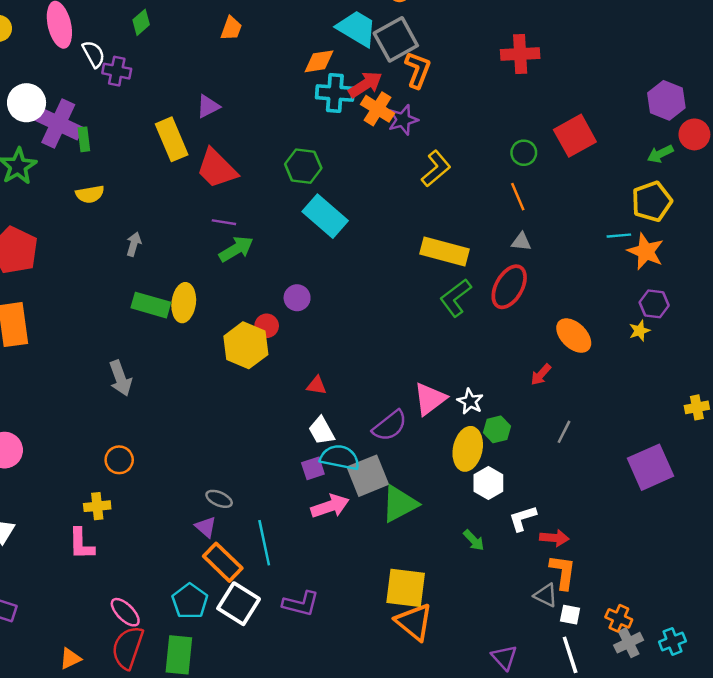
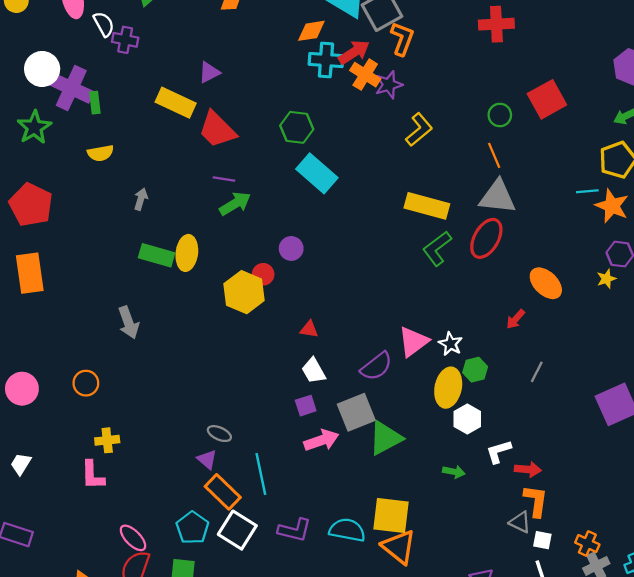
yellow rectangle: (172, 139) -> (176, 103), turned -42
gray triangle: (521, 242) -> (498, 197), size x2.0
cyan semicircle: (340, 457) -> (347, 530), moved
orange circle: (119, 460) -> (86, 383), moved
green arrow: (474, 540) -> (454, 472), turned -35

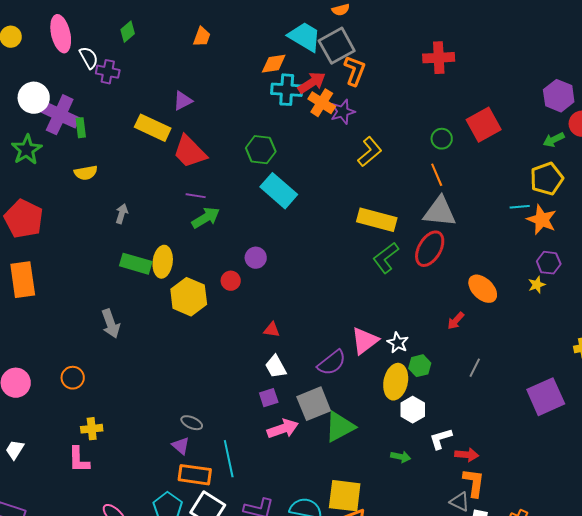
yellow hexagon: (244, 292) -> (189, 297), moved
orange rectangle: (223, 492) -> (195, 475), turned -36

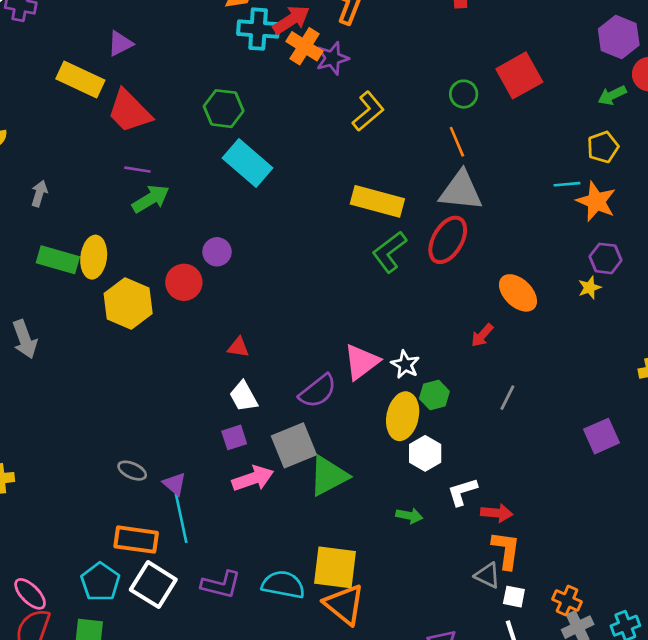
yellow pentagon: (547, 179) -> (603, 147), size x0.7
red circle: (231, 281) -> (184, 282), size x1.4
purple square: (546, 397) -> (601, 436), size x0.7
purple triangle: (181, 446) -> (175, 484), moved

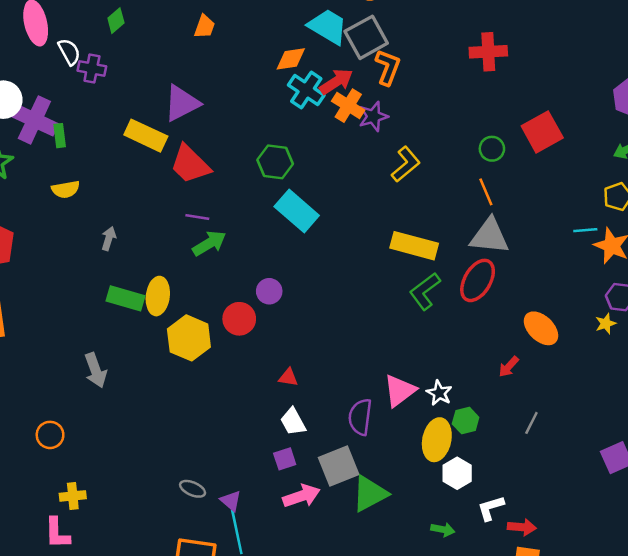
cyan cross: (258, 29) -> (306, 90), turned 30
purple triangle: (120, 44) -> (182, 103), size x1.6
purple semicircle: (318, 391) -> (360, 417), turned 135

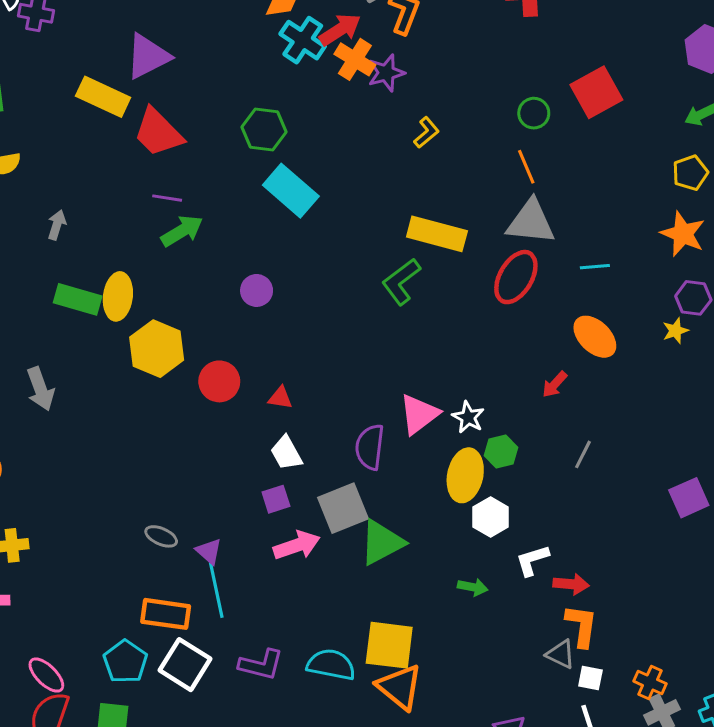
yellow L-shape: (406, 164) -> (426, 132), size x0.7
cyan line: (585, 230) -> (595, 267), moved
green L-shape: (425, 291) -> (401, 282), moved
red circle: (239, 319) -> (219, 381), moved

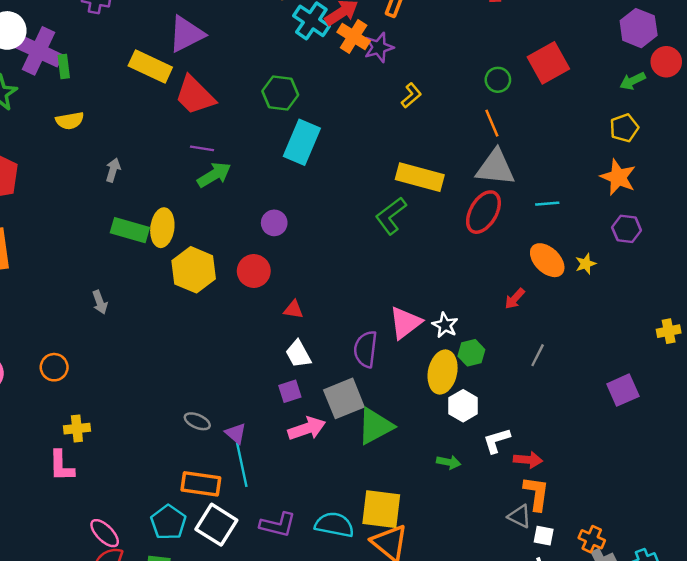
cyan rectangle: (291, 191) -> (302, 142), turned 72
yellow star: (675, 331) -> (586, 264), moved
red circle: (219, 381) -> (254, 271), moved
gray arrow: (40, 389) -> (100, 302), size x0.7

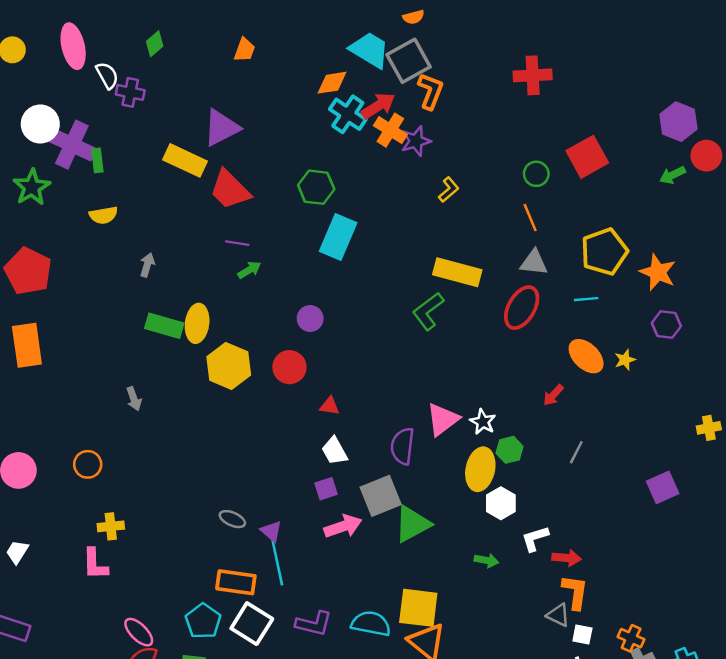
yellow pentagon: (624, 128) -> (604, 252), moved, size x1.6
gray triangle: (495, 168) -> (534, 263), size x0.7
green arrow: (214, 175) -> (249, 270), size x0.7

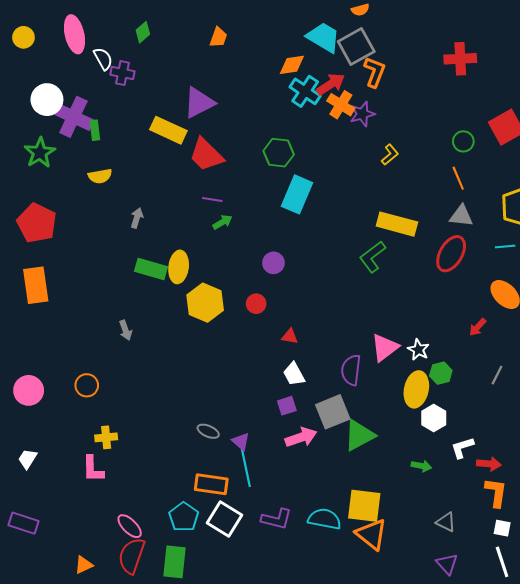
red circle: (289, 367) -> (256, 304), size x0.7
gray triangle: (558, 615) -> (446, 522), moved

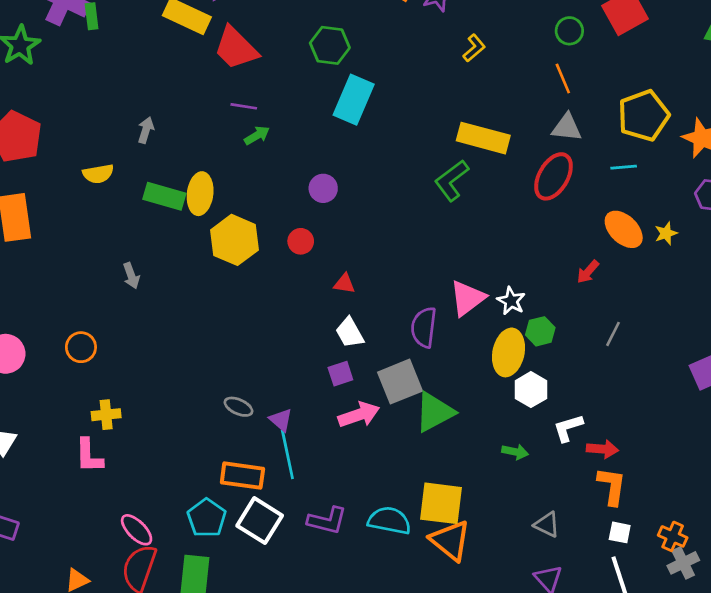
yellow semicircle: (100, 176) -> (98, 174), moved

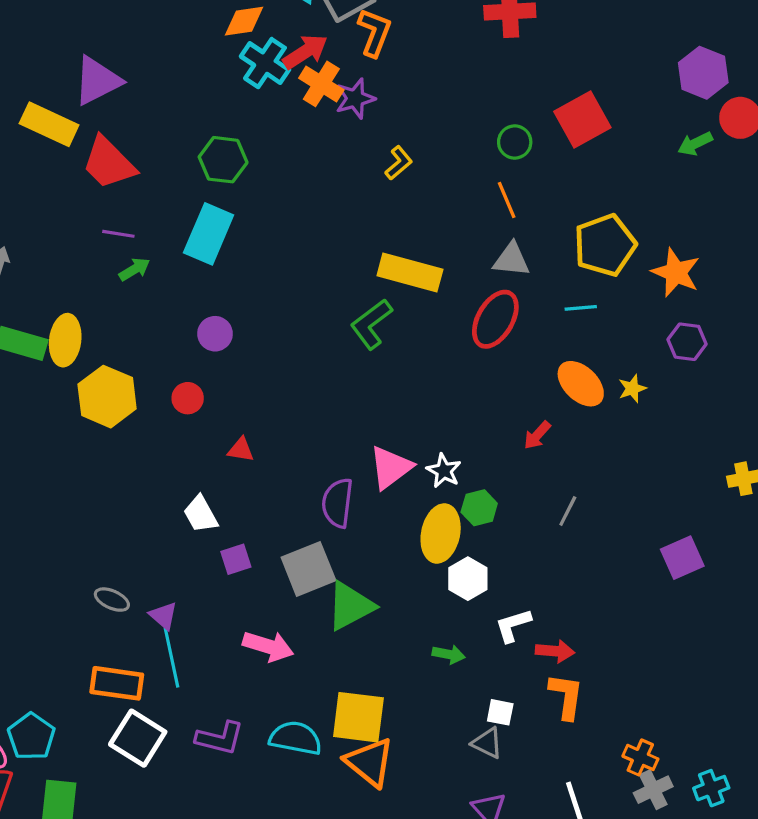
cyan rectangle: (354, 100) -> (209, 234), moved
white trapezoid: (350, 333) -> (201, 514), moved
pink arrow: (359, 415) -> (268, 646), moved, turned 36
cyan pentagon: (207, 518) -> (31, 736), moved
white square: (620, 532) -> (500, 712), moved

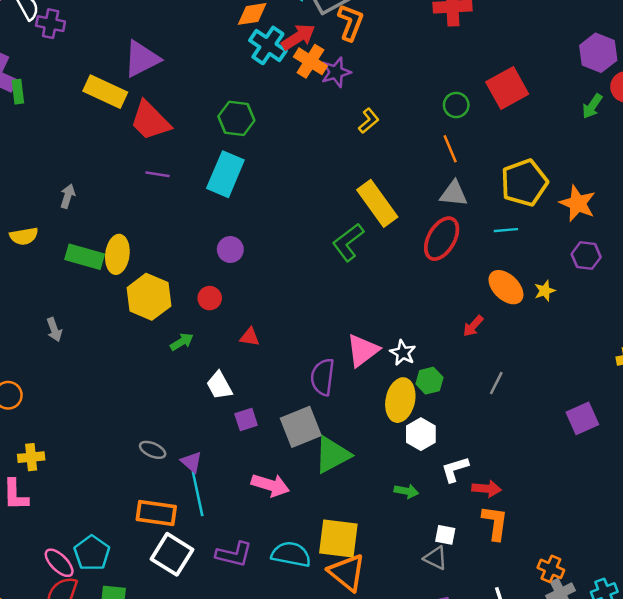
green arrow: (695, 144) -> (592, 106), turned -30
green arrow: (134, 269) -> (182, 342), moved
yellow rectangle: (410, 272) -> (377, 203), turned 39

